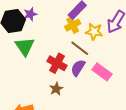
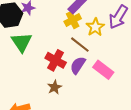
yellow star: (94, 32) -> (95, 27), turned 30

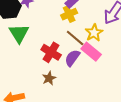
yellow star: (95, 27) -> (94, 33), moved
pink rectangle: (103, 70) -> (91, 52), moved

